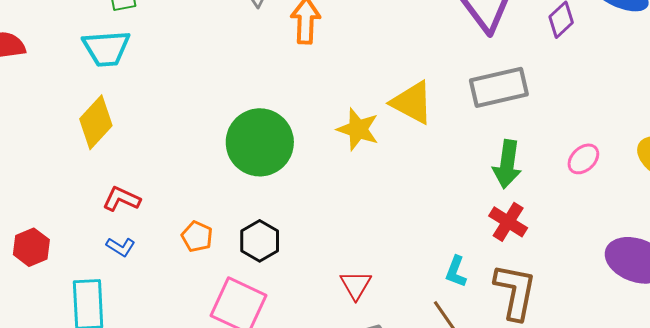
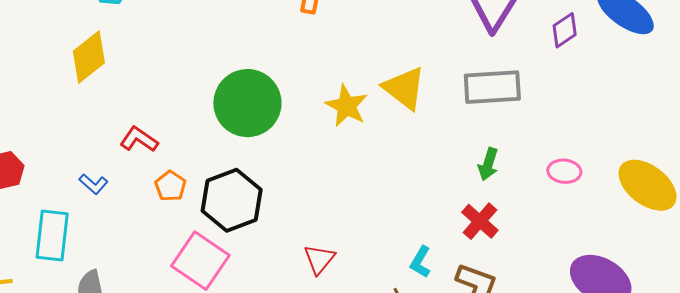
pink ellipse: (583, 159) -> (564, 171), turned 40
green arrow: (507, 164) -> (488, 164), size x0.7
red L-shape: (121, 199) -> (139, 139), moved
black hexagon: (260, 241) -> (232, 200), size x1.5

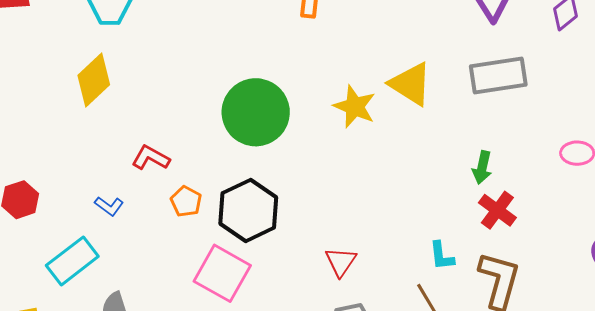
green arrow: (488, 164) -> (482, 167), moved
cyan rectangle: (52, 235) -> (72, 261), turned 51
cyan L-shape: (420, 262) -> (442, 256), turned -32

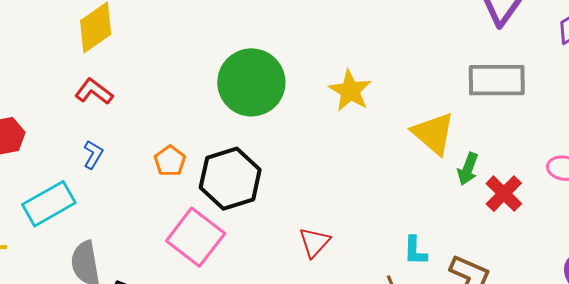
yellow triangle: (411, 84) -> (433, 133), moved
red L-shape: (151, 158) -> (94, 92), moved
blue L-shape: (109, 206) -> (93, 155), turned -104
red cross: (497, 210) -> (504, 194), moved

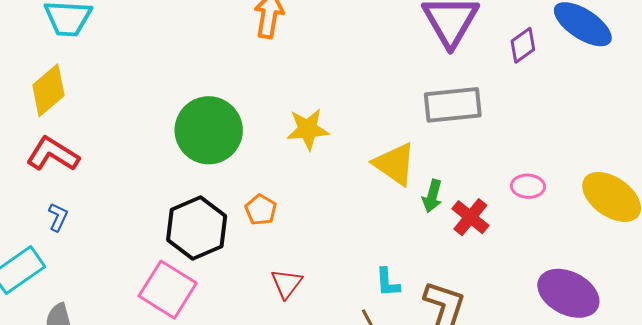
yellow star: (350, 91) -> (308, 129), turned -30
red L-shape: (94, 92) -> (53, 154), size x1.4
orange pentagon: (170, 161) -> (261, 210), moved

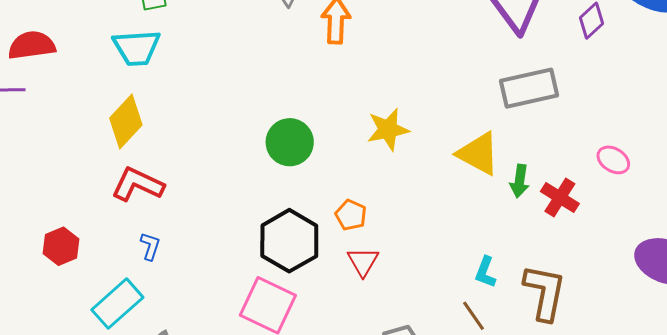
green circle: (209, 130) -> (290, 142), size x0.7
pink ellipse: (528, 186) -> (613, 160), turned 36
cyan L-shape: (388, 282) -> (485, 272), turned 32
red triangle: (287, 284) -> (363, 262), moved

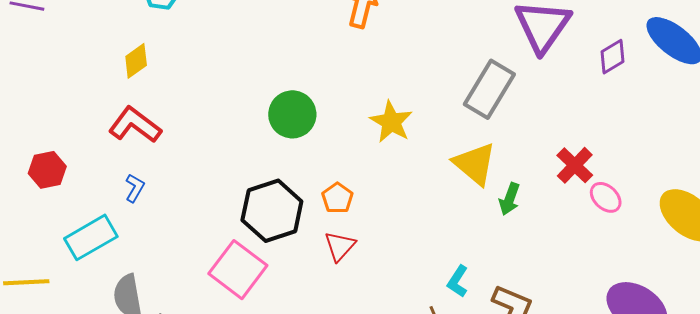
gray rectangle: (529, 88) -> (489, 89), moved, turned -58
yellow diamond: (126, 122) -> (136, 61), size x0.7
yellow star: (388, 129) -> (391, 122), turned 30
red cross: (560, 197) -> (575, 165), moved

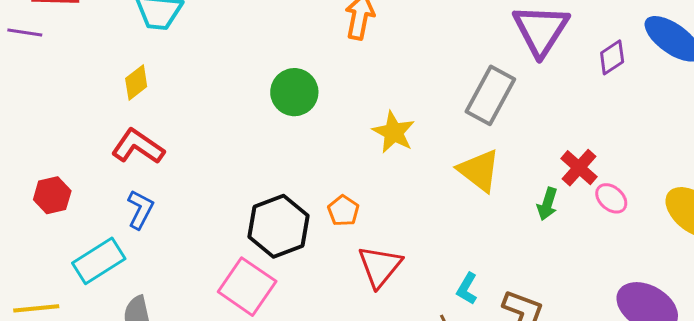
green circle: (292, 114) -> (294, 92), moved
blue L-shape: (135, 188) -> (140, 209), size x1.4
green arrow: (510, 199) -> (547, 204), moved
red triangle: (340, 246) -> (380, 266), moved, size x1.4

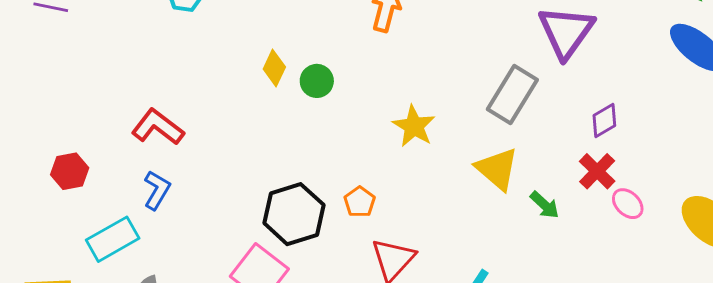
purple diamond: (612, 57) -> (604, 121), moved
yellow diamond: (136, 83) -> (274, 68), moved, turned -30
green circle: (294, 92) -> (317, 81), size x0.7
green arrow: (547, 204) -> (545, 205), moved, turned -68

